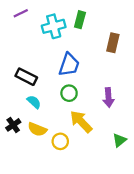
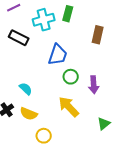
black rectangle: (26, 77) -> (19, 38), moved
green circle: (69, 93) -> (71, 77), moved
yellow circle: (60, 141) -> (44, 136), moved

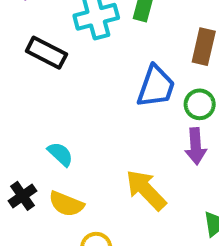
blue trapezoid: (58, 55) -> (156, 86), moved
green circle: (71, 77) -> (200, 104), moved

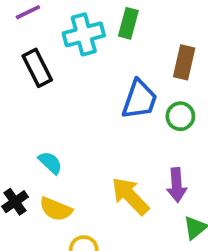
black rectangle: (46, 53) -> (37, 68), turned 36
purple arrow: (196, 146) -> (177, 185), moved

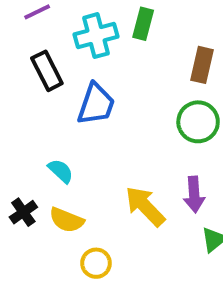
blue trapezoid: (139, 99) -> (96, 104), moved
green circle: (180, 116) -> (198, 122), size x1.4

